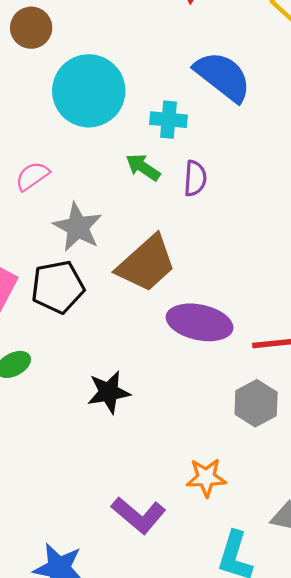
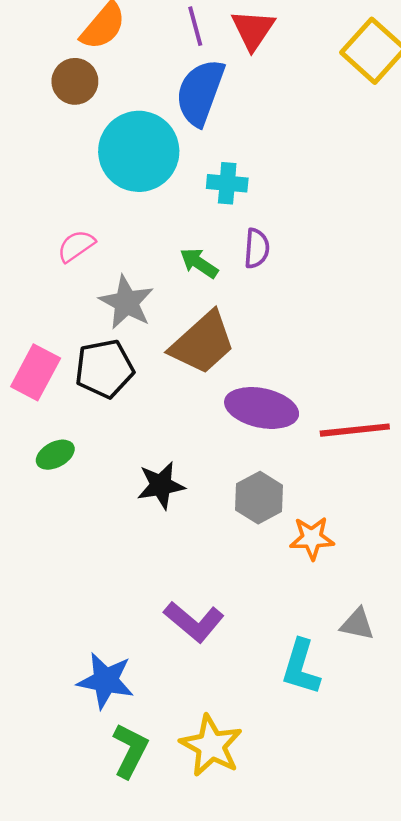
blue semicircle: (223, 76) -> (200, 92), moved, turned -108
green arrow: (143, 167) -> (199, 263), moved
gray hexagon: (256, 403) -> (259, 498), moved
orange star: (206, 477) -> (312, 538), moved

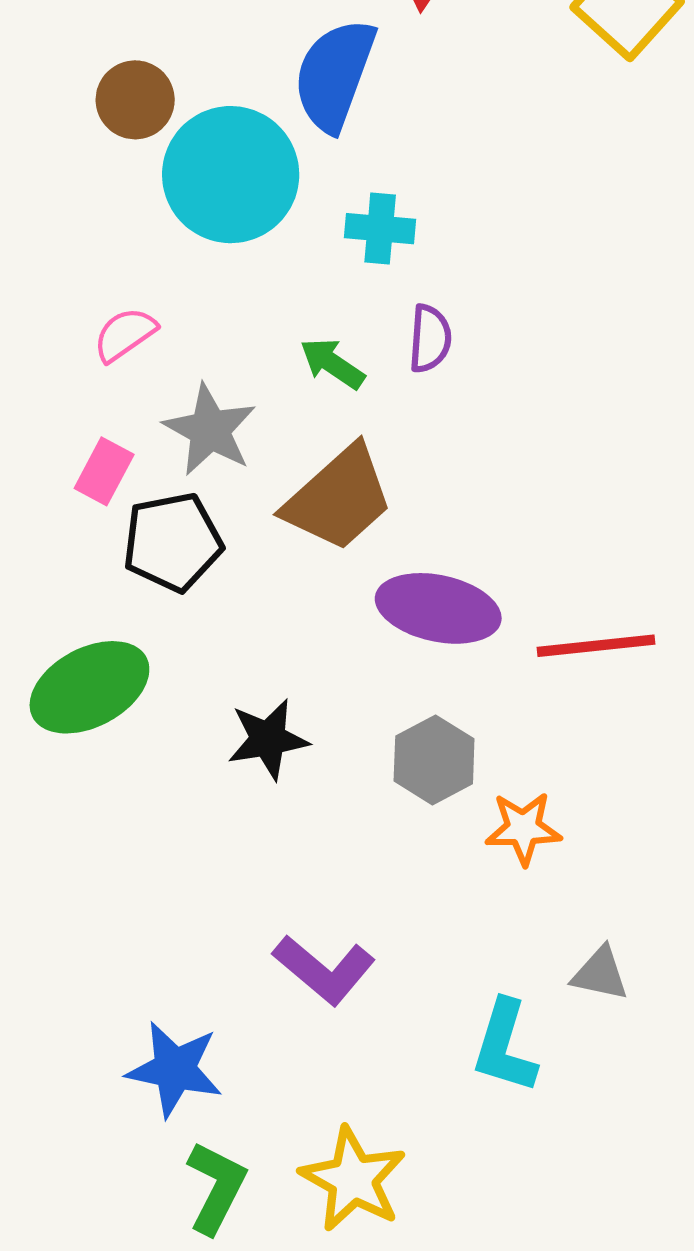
brown circle: (75, 81) -> (135, 100), moved
pink rectangle: (36, 372) -> (104, 471), moved, size x0.7
green ellipse: (55, 455) -> (89, 687), size x1.8

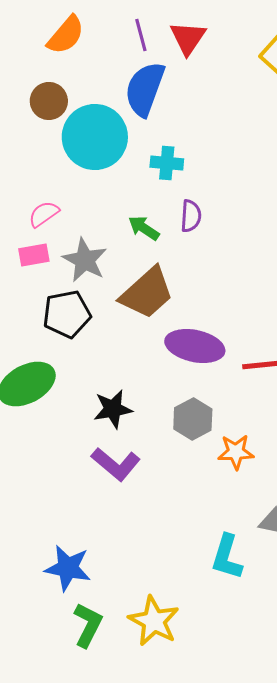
pink rectangle: (104, 471) -> (34, 255), moved, turned 52
purple L-shape: (324, 970) -> (116, 464), moved

